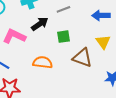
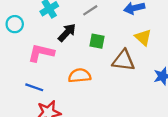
green square: (63, 37) -> (97, 41), turned 32

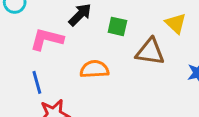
blue line: (34, 87) -> (37, 82), turned 54

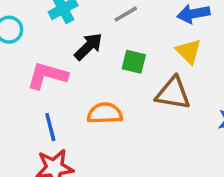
yellow triangle: (176, 23) -> (188, 51), moved
blue line: (37, 82) -> (50, 127), moved

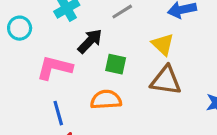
yellow triangle: (188, 51) -> (163, 44), moved
green square: (134, 62) -> (116, 64), moved

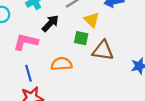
yellow triangle: (163, 44) -> (92, 20), moved
green square: (116, 64) -> (81, 38), moved

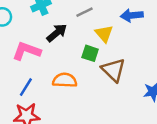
brown triangle: (103, 50) -> (113, 70), turned 30
blue line: (28, 73) -> (26, 87), turned 42

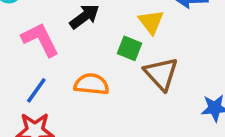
pink L-shape: (27, 51) -> (40, 40), turned 40

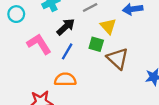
orange semicircle: (91, 84) -> (65, 79), moved
blue line: (36, 90) -> (67, 51), moved

